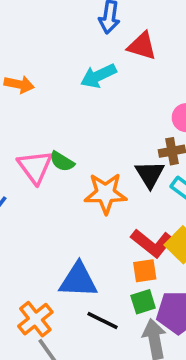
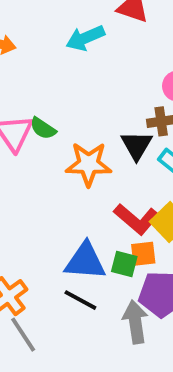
orange square: (145, 271) -> (143, 254), moved
blue triangle: (78, 280) -> (85, 261), moved
green square: (143, 302) -> (124, 264), moved, turned 30

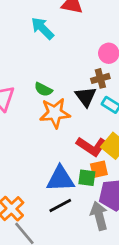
cyan arrow: (85, 38) -> (42, 28), turned 75
green semicircle: (43, 128) -> (43, 89), moved
black line: (80, 300) -> (60, 206), turned -50

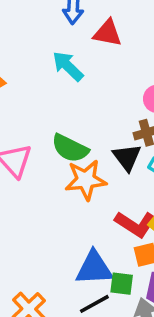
green semicircle: (43, 89) -> (70, 148), size x1.5
green square: (87, 178) -> (122, 284), moved

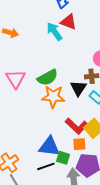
red triangle: (108, 33) -> (69, 22), moved
green semicircle: (70, 148) -> (48, 77), turned -65

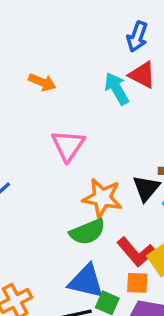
green semicircle: (48, 77) -> (88, 232), moved
pink triangle: (16, 79) -> (68, 145), moved

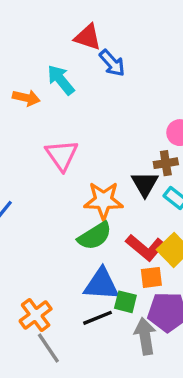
blue arrow: (137, 37) -> (112, 63), moved, turned -52
red triangle: (142, 75) -> (88, 37), moved
cyan arrow: (117, 89) -> (61, 80), moved

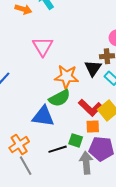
blue triangle: (101, 284) -> (43, 116), moved

